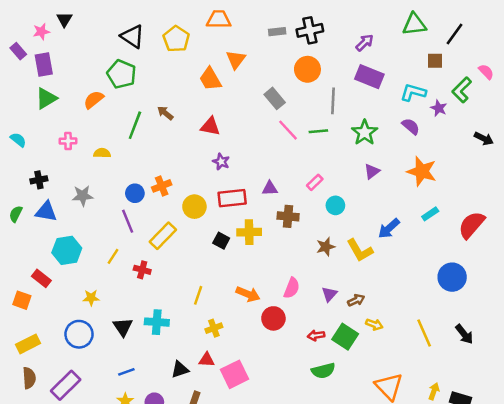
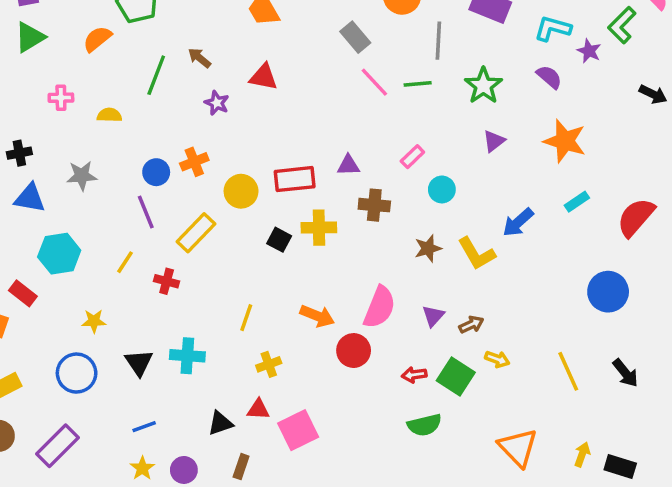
purple star: (221, 162) -> (217, 103), moved
pink semicircle: (292, 288) -> (380, 307), size x1.4

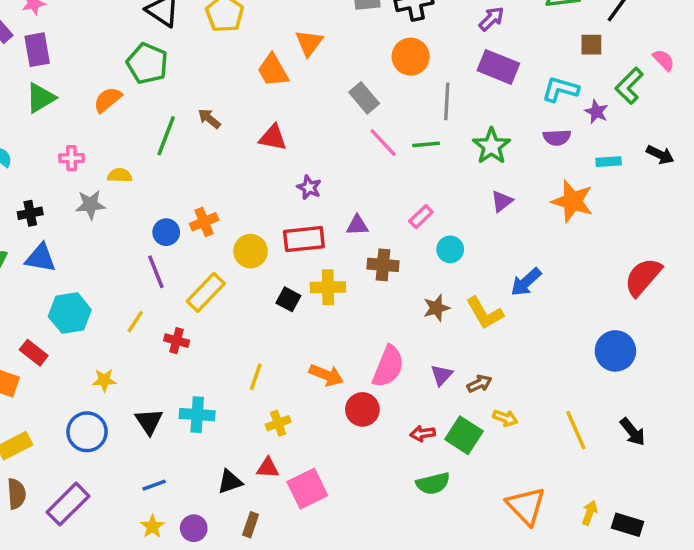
purple semicircle: (549, 77) -> (557, 137), turned 136
purple star: (217, 103) -> (309, 187), moved
gray star: (82, 176) -> (90, 205), moved
cyan rectangle: (577, 202) -> (609, 162), moved, turned 30

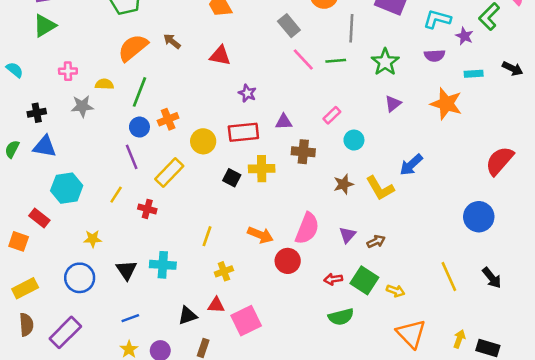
orange semicircle: (108, 100) -> (133, 48), moved, size x1.4
green line: (166, 136) -> (139, 92), moved
yellow arrow: (505, 418) -> (396, 291), moved

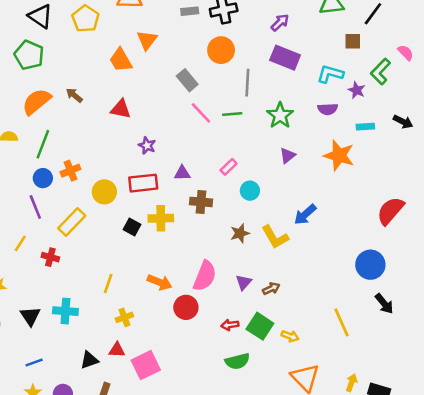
black arrow: (492, 278) -> (384, 304), moved

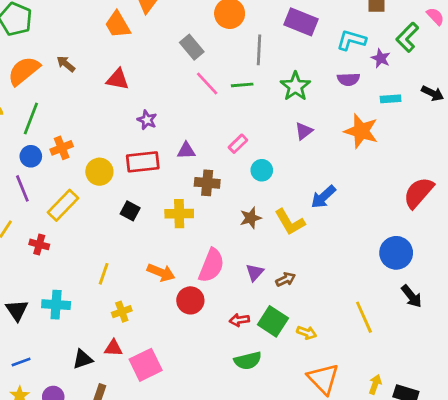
yellow cross: (161, 218) -> (179, 214), moved

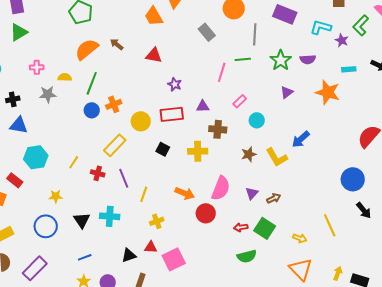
purple semicircle: (349, 79) -> (308, 59), moved
pink line: (207, 83) -> (222, 72), moved, turned 60
purple line: (22, 188) -> (124, 178), moved
yellow arrow: (307, 333) -> (300, 238), moved

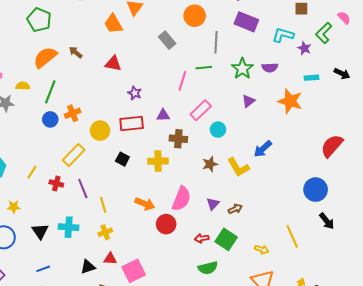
pink rectangle: (240, 101) -> (201, 110), size x1.5
yellow line: (144, 194) -> (103, 205), turned -35
yellow cross: (157, 221) -> (105, 232), moved

